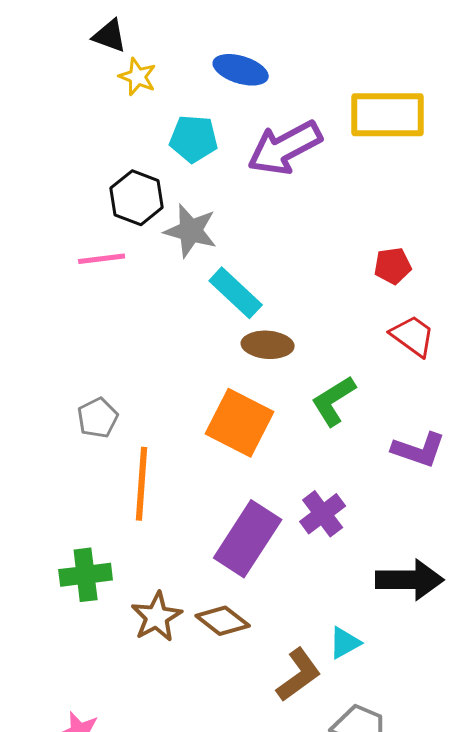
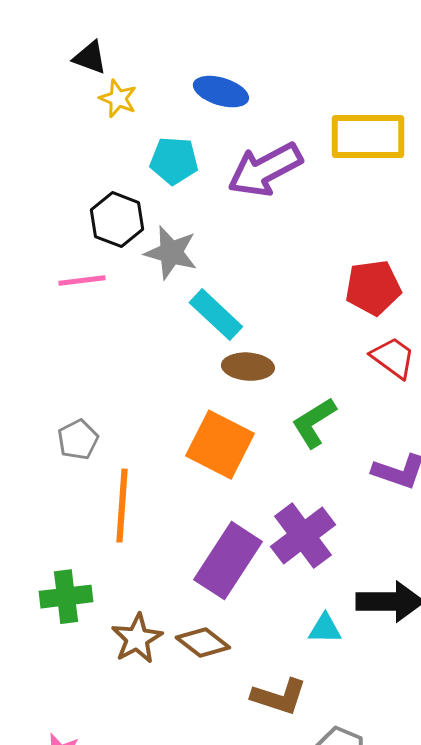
red pentagon: (393, 266) -> (373, 288), size x1.5
purple cross: (323, 514) -> (303, 536), size x1.4
cyan triangle: (345, 643) -> (325, 629), moved, turned 30
brown L-shape: (299, 675) -> (279, 697), turned 54

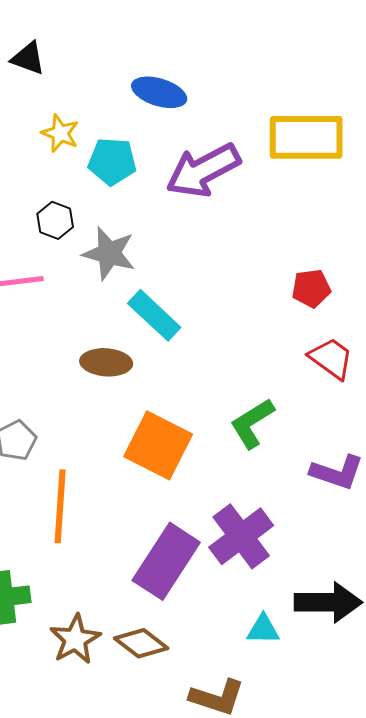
yellow star: (118, 99) -> (60, 133), moved
black hexagon: (117, 220) -> (55, 220), size x0.7
red pentagon: (373, 288) -> (311, 288), size x0.7
brown ellipse: (248, 367) -> (106, 362), moved

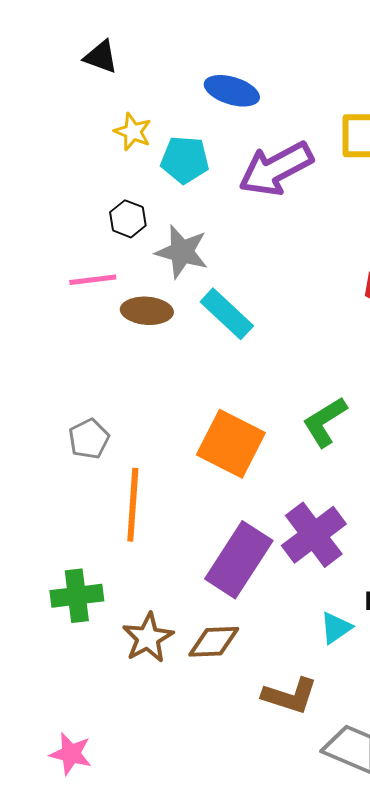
brown ellipse: (106, 362) -> (147, 311), moved
cyan triangle: (263, 629) -> (336, 628), turned -36
brown diamond: (141, 643) -> (214, 642), turned -40

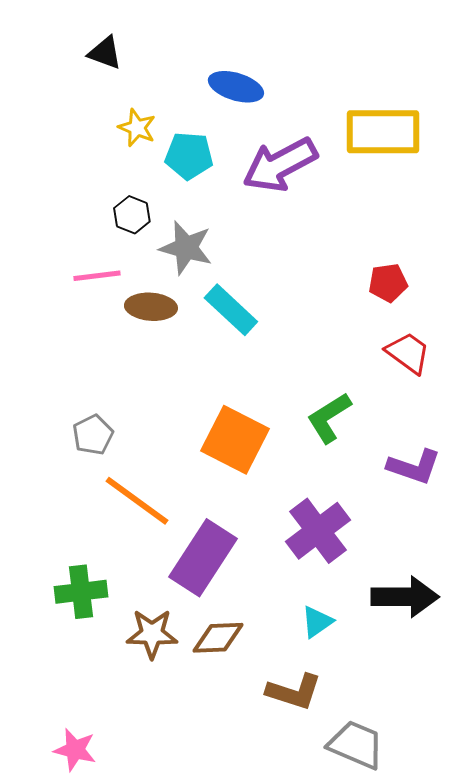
orange line: (133, 505) -> (137, 501), turned -58
purple rectangle: (239, 560) -> (203, 558), moved
cyan triangle: (336, 628) -> (317, 622), moved
brown star: (148, 638) -> (152, 634), turned 30

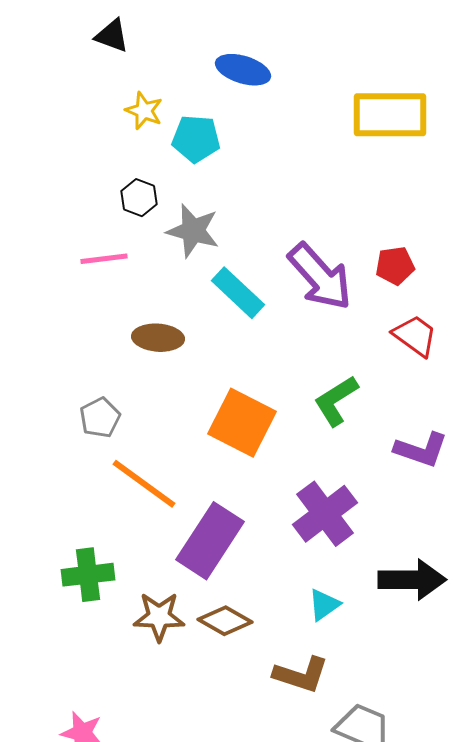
purple arrow: (280, 165) -> (320, 277), moved, turned -104
brown ellipse: (151, 307) -> (158, 338), moved
brown diamond: (218, 638) -> (225, 621), turned 32

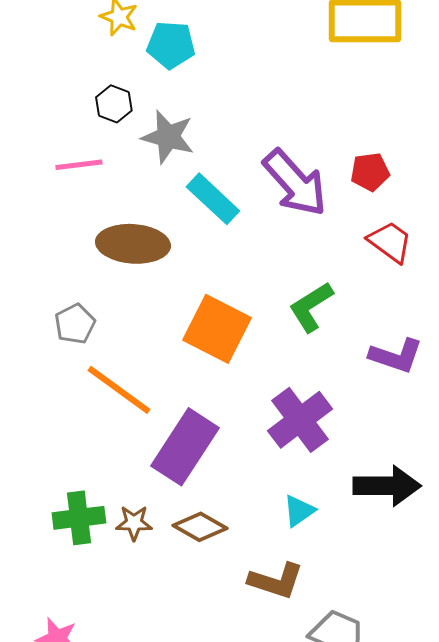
brown ellipse: (158, 338) -> (133, 244), size x1.4
green cross: (88, 575) -> (79, 518), moved
brown star: (159, 617) -> (134, 523), size x0.7

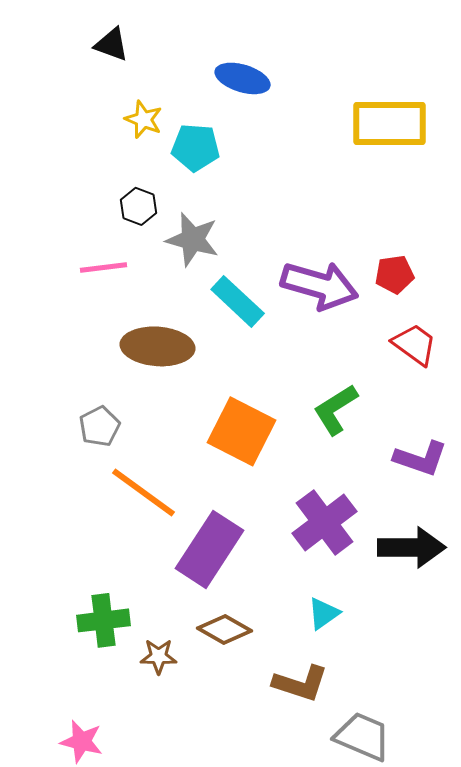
purple arrow: (295, 183) -> (320, 285), turned -32
black arrow: (387, 486) -> (412, 547), moved
brown star: (134, 523) -> (159, 656), moved

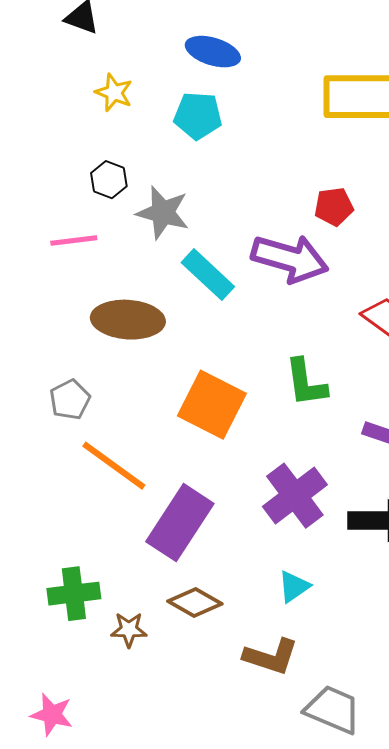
cyan pentagon: (196, 147) -> (198, 116), moved
red pentagon: (395, 274) -> (334, 207), moved
green L-shape: (336, 409) -> (306, 383), turned -66

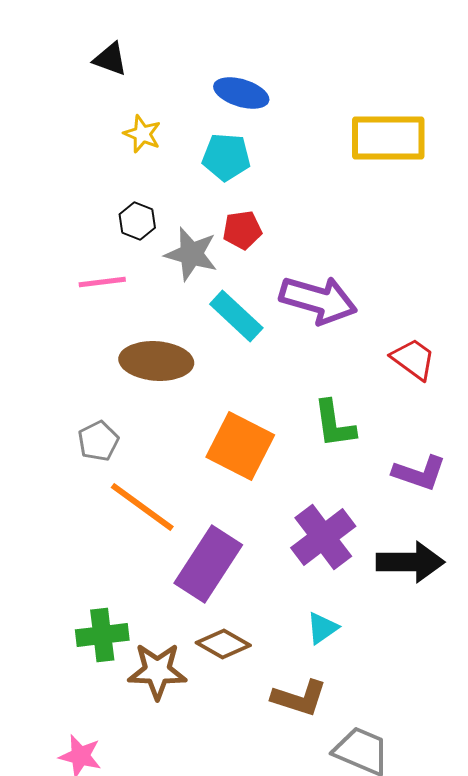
red pentagon: (334, 207) -> (242, 230), moved
brown star: (129, 630) -> (157, 671), size x1.6

